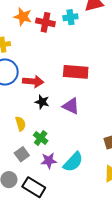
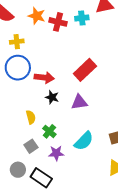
red rectangle: (76, 72) -> (85, 70), turned -50
purple triangle: (71, 106) -> (79, 102), turned -36
cyan semicircle: (73, 162) -> (84, 141), moved

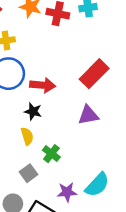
black star: (52, 97) -> (33, 111), moved
cyan semicircle: (84, 141) -> (97, 185), moved
purple star: (56, 153) -> (67, 192), moved

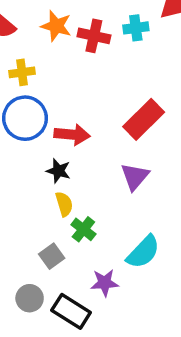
purple triangle: (88, 115) -> (135, 176), turned -40
yellow semicircle: (27, 136) -> (64, 204), moved
cyan semicircle: (97, 185) -> (143, 252), moved

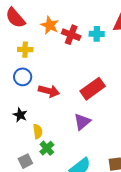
blue circle: (25, 118) -> (23, 77), size x0.7
black star: (58, 171) -> (20, 115), moved

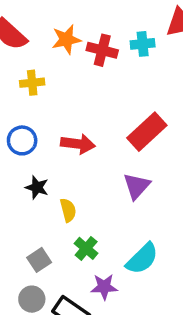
orange star: (50, 25) -> (66, 39), turned -30
blue circle: (23, 77) -> (22, 140), moved
green cross: (47, 148) -> (86, 248), moved
gray square: (25, 161) -> (39, 260), moved

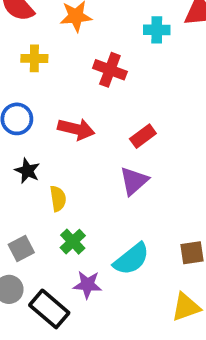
red cross: (102, 50) -> (110, 70), moved
red rectangle: (147, 132) -> (143, 136), moved, size x0.6

